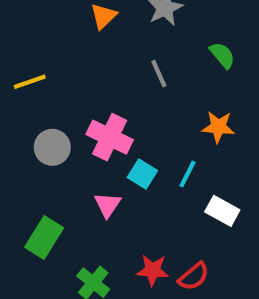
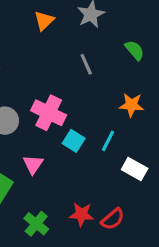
pink triangle: (108, 205) -> (33, 164), moved

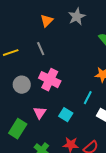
gray line: (86, 64) -> (41, 49), moved
cyan square: (74, 141) -> (66, 115), moved

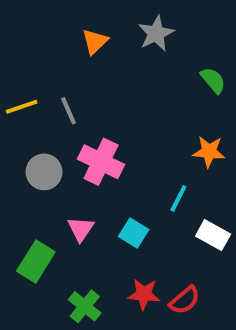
gray line: (41, 49) -> (68, 111), moved

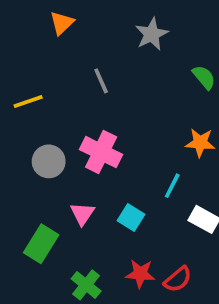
orange triangle: (95, 42) -> (62, 23), moved
gray line: (68, 111) -> (101, 81), moved

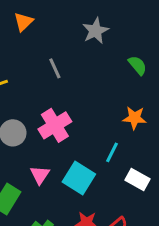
pink cross: (101, 152) -> (55, 125), turned 32
cyan square: (131, 218) -> (79, 178), size x1.5

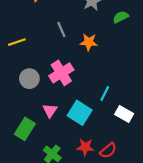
green semicircle: (138, 65) -> (121, 17), moved, turned -77
orange star: (135, 118) -> (89, 42), moved

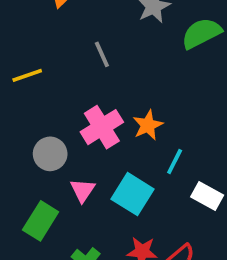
green semicircle: (121, 17) -> (201, 33), size x1.5
orange star: (89, 42) -> (148, 125), moved, turned -30
gray circle: (29, 79) -> (50, 154), moved

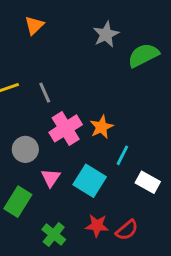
gray line: (102, 54) -> (45, 93), moved

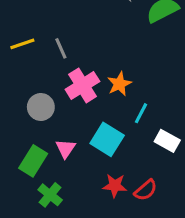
pink triangle: (51, 178) -> (65, 149), moved
green cross: (54, 235) -> (50, 195), moved

